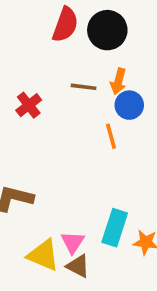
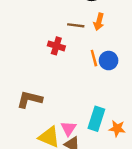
red cross: (29, 105) -> (56, 46), moved, turned -35
blue circle: (129, 105) -> (109, 61), moved

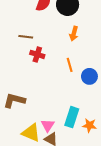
brown line: (76, 25) -> (26, 37), moved
blue circle: (109, 61) -> (89, 76), moved

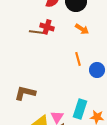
orange arrow: (74, 34) -> (82, 29), turned -72
red cross: (37, 54) -> (47, 27), moved

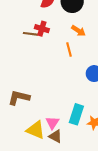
orange line: (78, 59) -> (69, 50), moved

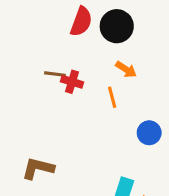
red cross: (42, 29) -> (72, 82), moved

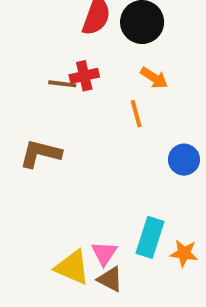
red cross: (72, 82) -> (84, 76), moved, turned -30
brown L-shape: (38, 168) -> (40, 154), moved

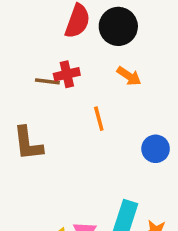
orange line: (136, 114) -> (99, 119), moved
brown L-shape: (40, 154) -> (28, 143), turned -111

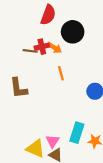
black circle: (118, 26) -> (73, 32), moved
orange arrow: (129, 76) -> (55, 48), moved

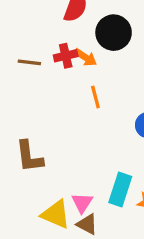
brown line: (30, 51) -> (29, 62), moved
brown L-shape: (18, 88) -> (29, 156), moved

